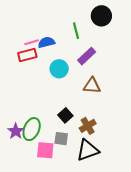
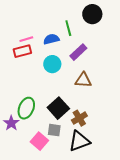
blue semicircle: (46, 42) -> (51, 39), moved
black square: (65, 115) -> (58, 108), size x1.5
green ellipse: (32, 129) -> (26, 108), moved
pink square: (45, 150) -> (39, 141), turned 36

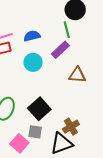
green line: (68, 28) -> (67, 30), moved
brown triangle: (83, 80) -> (77, 75), moved
brown cross: (79, 118) -> (71, 127), moved

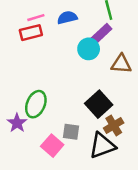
cyan circle: (33, 62) -> (89, 49), moved
black square: (39, 109) -> (99, 104), moved

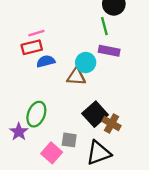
blue semicircle: (67, 18) -> (46, 61), moved
purple rectangle: (101, 34) -> (109, 51), moved, turned 54
brown triangle: (121, 64) -> (76, 77), moved
brown cross: (114, 125) -> (111, 124), moved, turned -30

